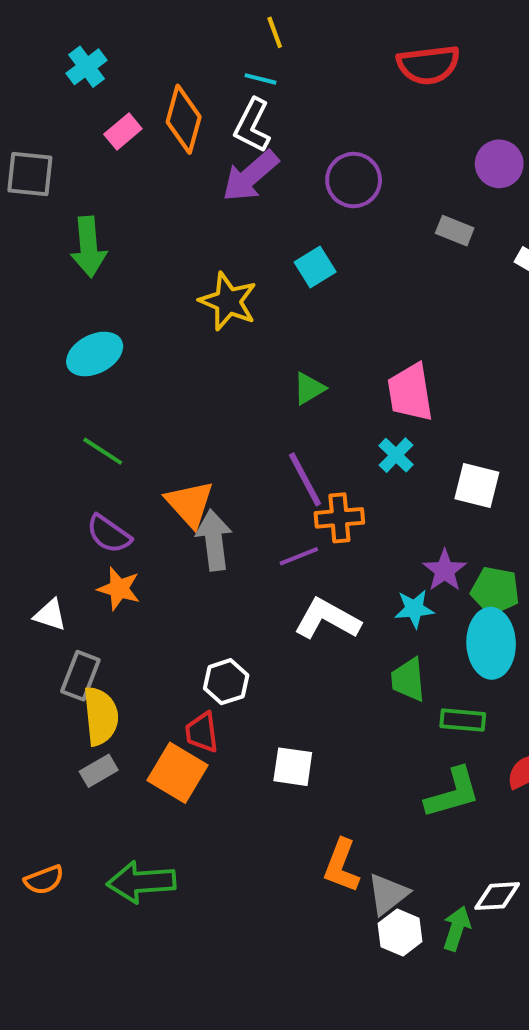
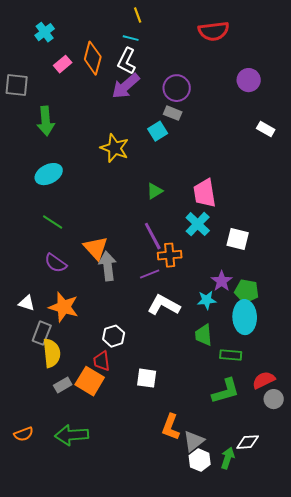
gray rectangle: (455, 231) -> (173, 113), moved
cyan cross: (396, 455) -> (198, 224), size x1.4
orange star: (119, 589) -> (64, 307), moved, size x1.4
gray rectangle: (99, 771) -> (63, 385), moved

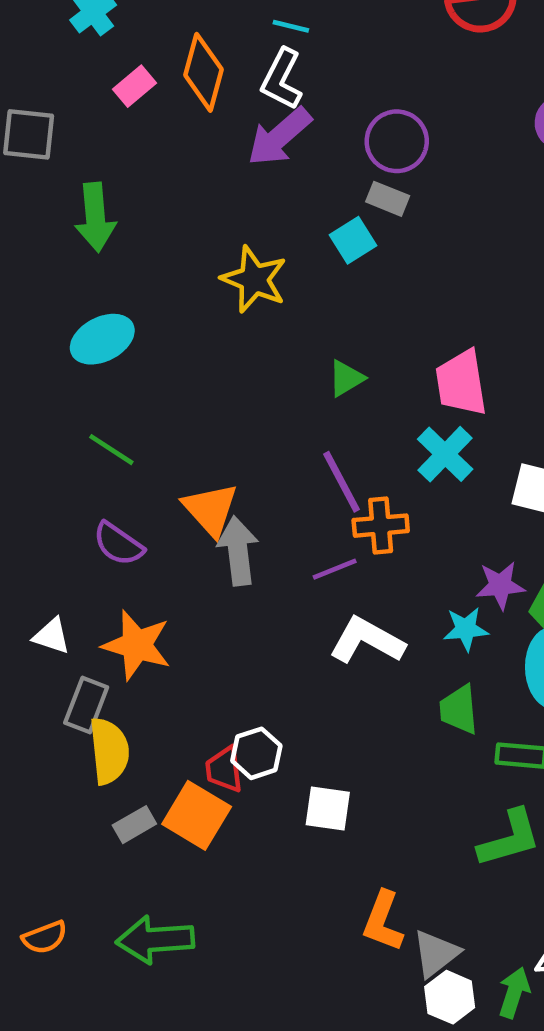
purple star: (222, 281) -> (500, 585), turned 30
white hexagon: (114, 336) -> (256, 753), moved

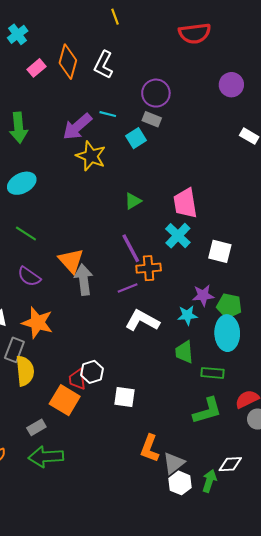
cyan line: (291, 26) -> (108, 114), moved
purple arrow: (279, 137) -> (77, 127), moved
gray rectangle: (134, 825) -> (36, 427), moved

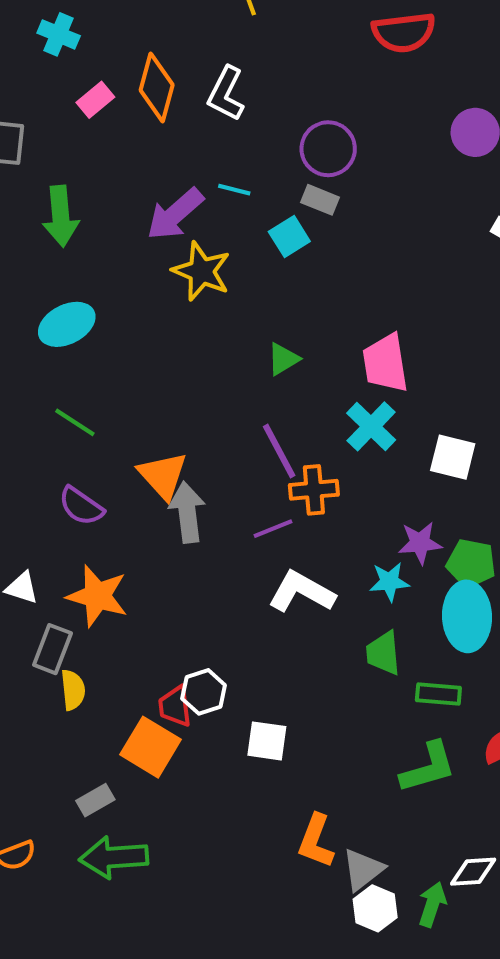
cyan cross: (18, 34) -> (59, 34), turned -30
yellow semicircle: (25, 371) -> (73, 690), size x0.7

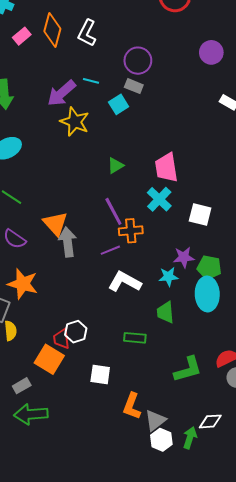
green rectangle: (438, 694) -> (135, 338), moved
white square: (267, 741) -> (100, 374), moved

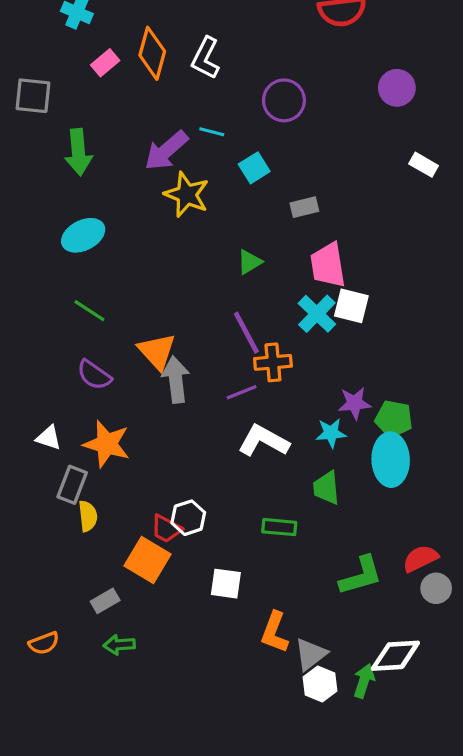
gray rectangle: (134, 86) -> (304, 207), moved, turned -36
white square: (200, 214) -> (351, 306), moved
red trapezoid: (61, 339) -> (166, 529), turned -55
green arrow: (31, 414) -> (119, 645), size x0.6
white diamond: (210, 421) -> (395, 656), size x1.4

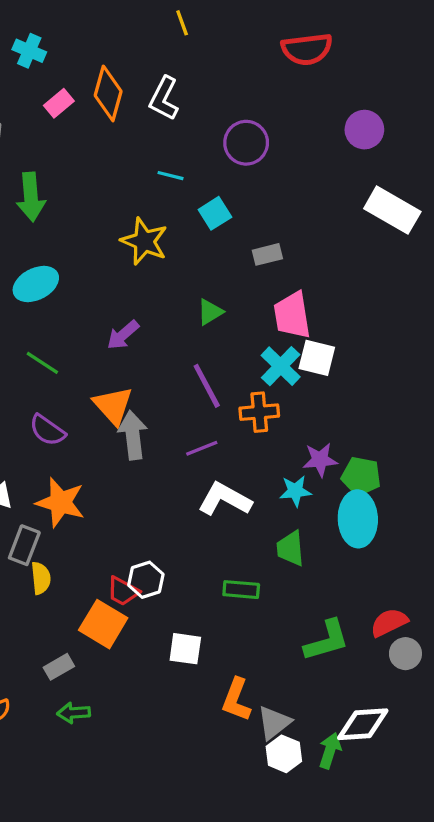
purple arrow: (166, 151) -> (123, 335), moved, size x0.7
white rectangle: (424, 165) -> (392, 210), size x1.8
orange cross: (273, 362) -> (259, 412), moved

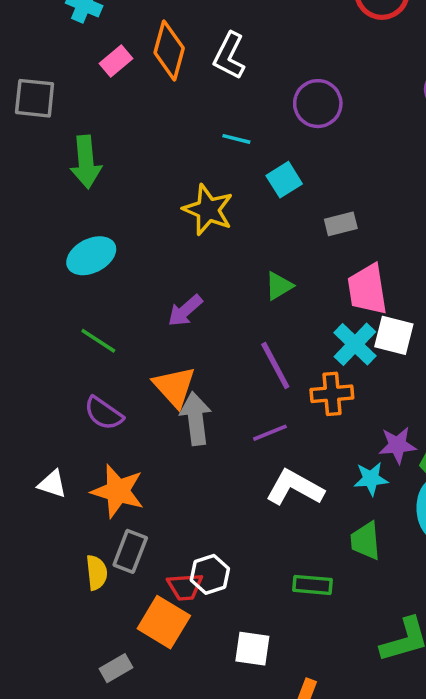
gray rectangle: (24, 545) -> (130, 551), moved
red trapezoid: (123, 591) -> (185, 587), turned -32

